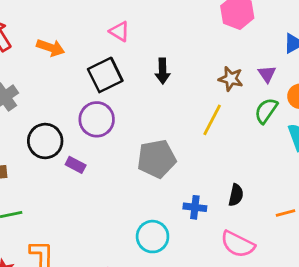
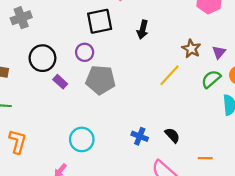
purple circle: (97, 119) -> (85, 52), size x0.7
gray pentagon: (157, 159) -> (101, 80), moved
black semicircle: (236, 195) -> (172, 135), turned -70
cyan circle: (153, 237) -> (82, 139), moved

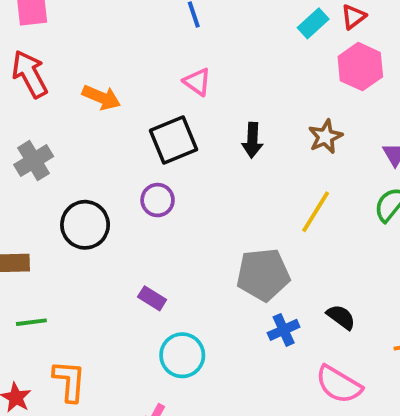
brown star: (191, 49) -> (325, 137), moved, turned 30
gray pentagon: (101, 80) -> (263, 275), moved
purple rectangle: (60, 82) -> (152, 298), moved
blue cross: (140, 136) -> (284, 330), turned -35

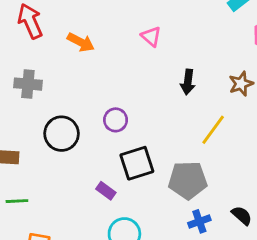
black square: (174, 140) -> (137, 163), moved
gray cross: (34, 161) -> (28, 84), turned 32
yellow line: (316, 212) -> (213, 130), moved

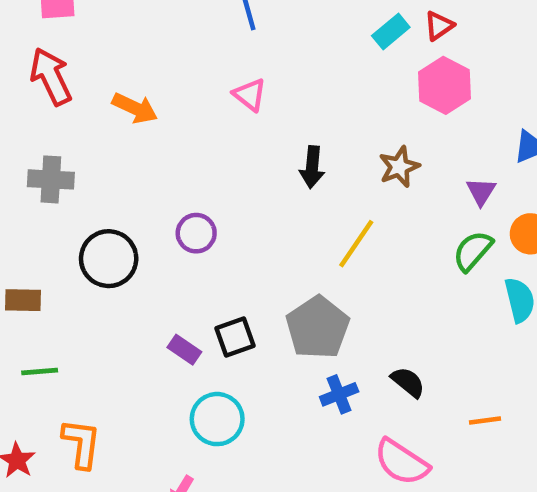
black square: (137, 163) -> (235, 337), moved, size x0.7
gray pentagon: (188, 180) -> (318, 327), turned -30

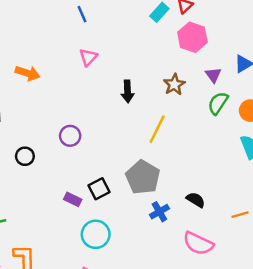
pink triangle: (250, 95) -> (88, 57), turned 42
purple triangle: (481, 192) -> (213, 75), moved
green semicircle: (473, 251) -> (218, 103), moved
black circle: (109, 259) -> (25, 156), size x0.6

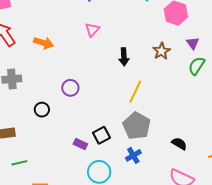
yellow line: (157, 129) -> (135, 92), moved
purple circle: (70, 136) -> (70, 88), moved
blue cross: (159, 212) -> (133, 155), moved

